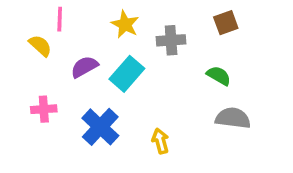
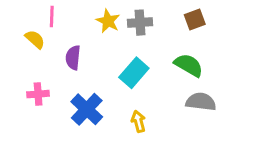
gray cross: (171, 40) -> (140, 23), moved
purple semicircle: (84, 67) -> (73, 58), turned -55
cyan rectangle: (127, 74) -> (134, 73), moved
green semicircle: (219, 76) -> (189, 65), size x1.4

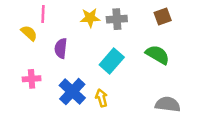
yellow star: (108, 21) -> (90, 18), turned -30
gray semicircle: (201, 102) -> (168, 104), moved
yellow arrow: (138, 121) -> (102, 98), moved

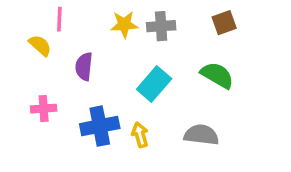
blue cross: (72, 92) -> (100, 126), turned 36
gray semicircle: (168, 104) -> (201, 135), moved

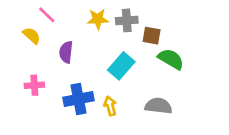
pink line: (59, 19) -> (47, 15), turned -48
brown square: (224, 23) -> (152, 36), moved, turned 30

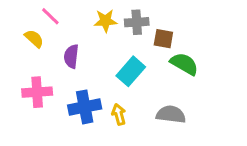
pink cross: (34, 85) -> (37, 92), size x1.4

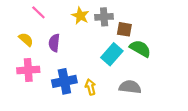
yellow star: (105, 21) -> (80, 16), turned 30
yellow semicircle: (34, 39) -> (26, 39), moved
cyan rectangle: (131, 71) -> (112, 54), moved

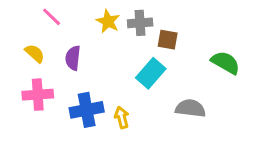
green semicircle: (140, 49) -> (226, 63), moved
gray semicircle: (130, 87) -> (190, 108), moved

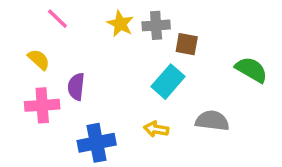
purple semicircle: (73, 58) -> (76, 87), moved
blue cross: (87, 110) -> (97, 143), moved
yellow arrow: (122, 118) -> (156, 129), moved, turned -65

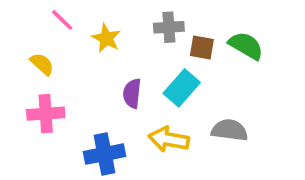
yellow star: (120, 24) -> (106, 38), moved
green semicircle: (251, 70) -> (246, 46), moved
purple semicircle: (76, 87) -> (132, 93), moved
yellow arrow: (156, 129) -> (169, 139), size x1.5

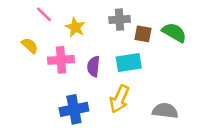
cyan rectangle: (182, 88) -> (129, 63), turned 40
pink cross: (46, 114) -> (61, 60), moved
gray semicircle: (229, 130) -> (165, 111), moved
yellow arrow: (169, 139) -> (120, 99), turned -76

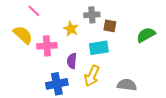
yellow star: (75, 27) -> (71, 29), moved
green semicircle: (174, 33) -> (146, 35), moved, turned -60
yellow semicircle: (30, 46) -> (23, 35), size x1.5
purple semicircle: (94, 66) -> (72, 61), moved

